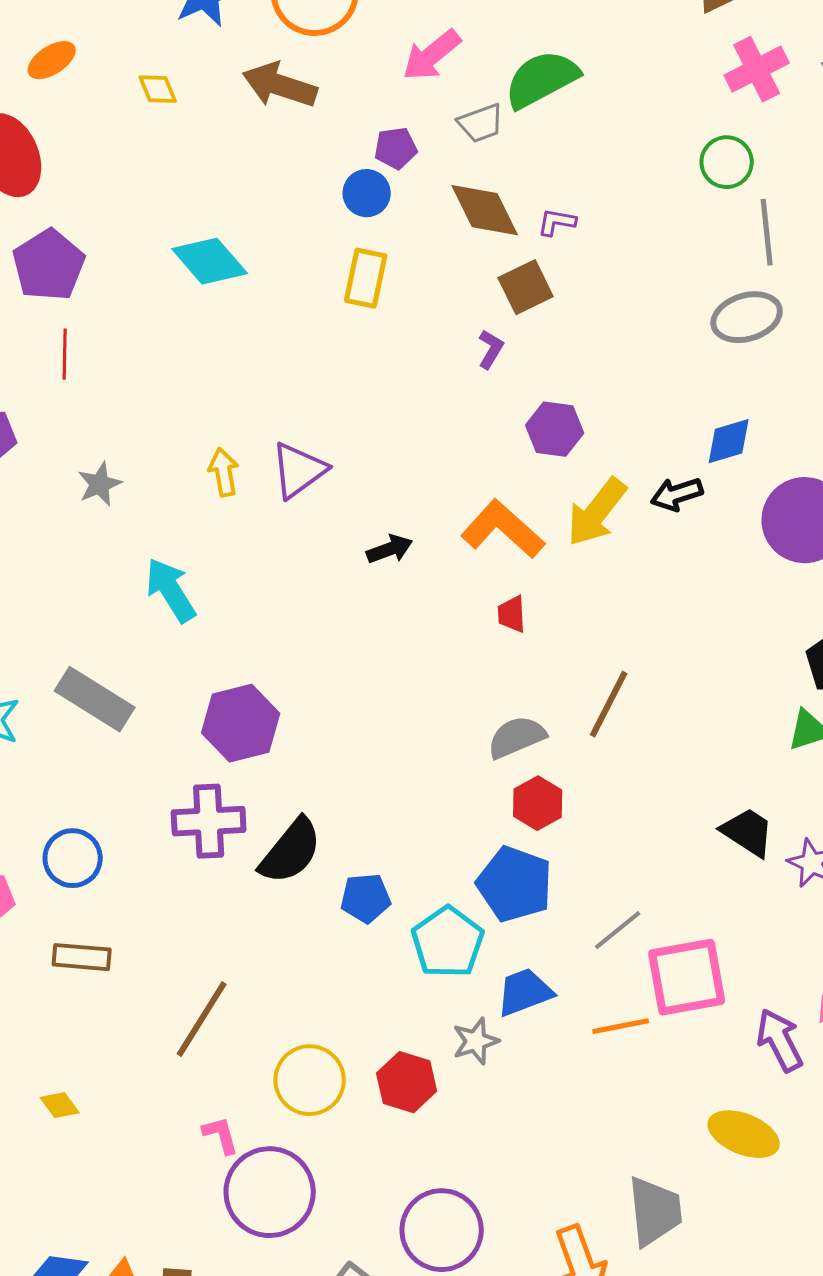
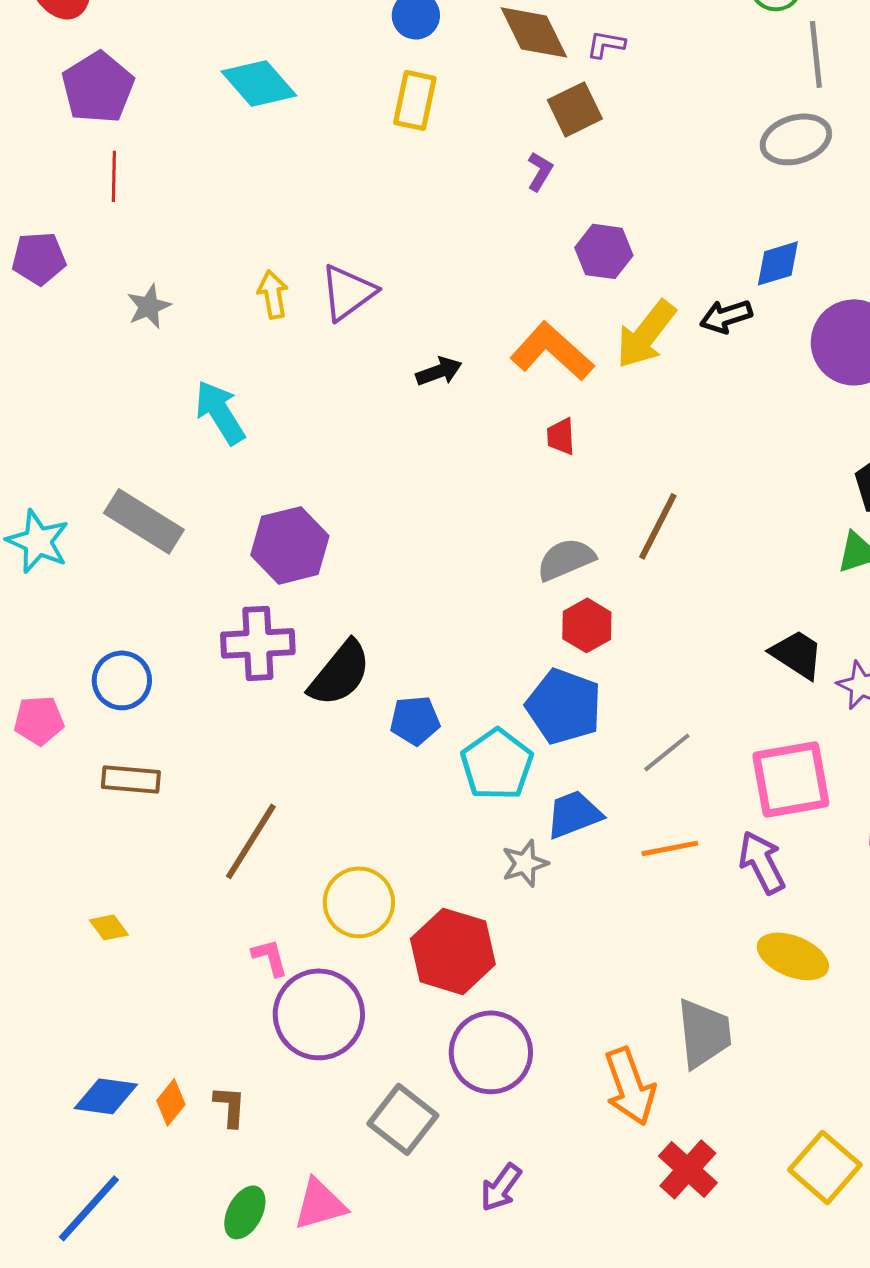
pink square: (687, 977) -> (791, 779), moved
purple arrow: (780, 1040) -> (762, 862), moved
red hexagon: (407, 1082) -> (453, 951), moved, size x1.4

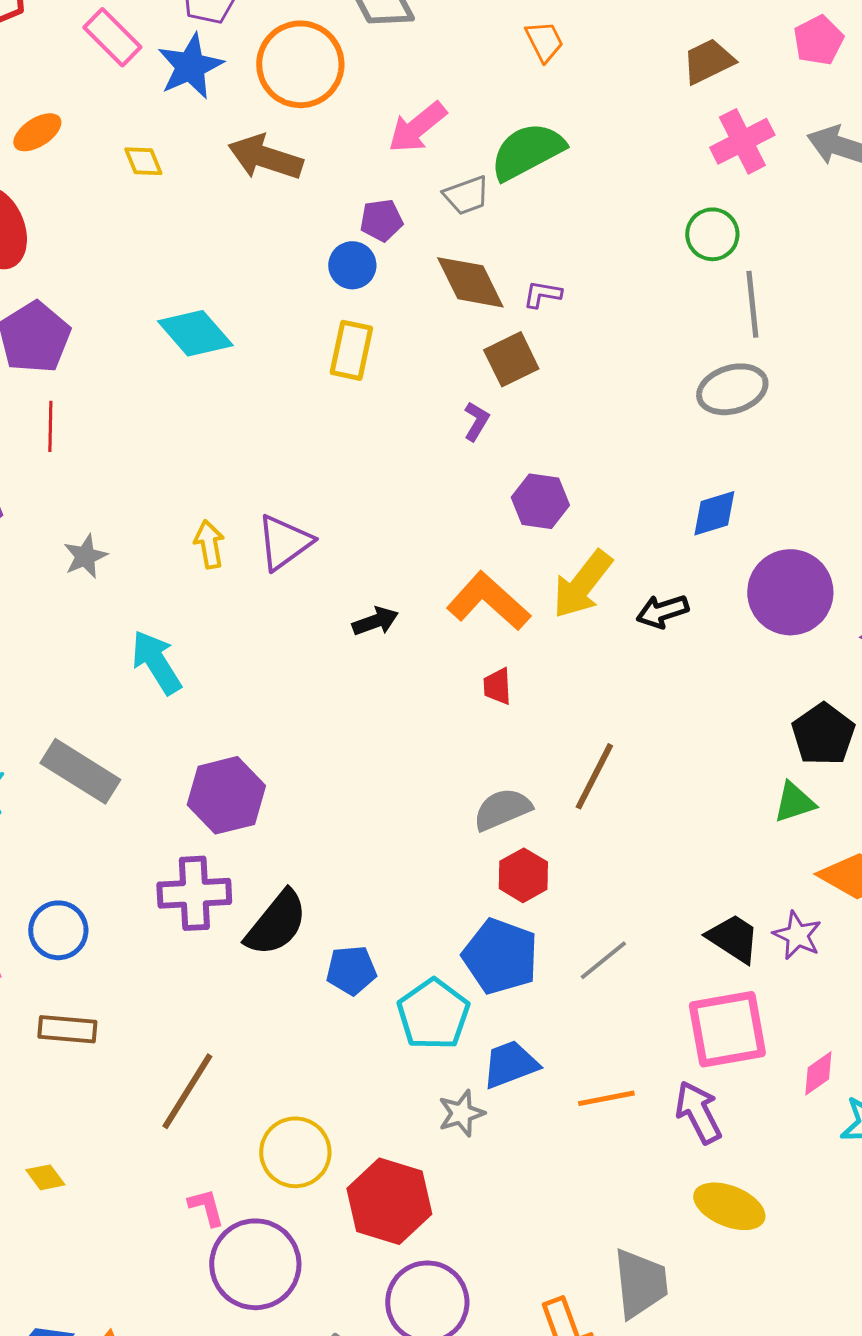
black arrow: (726, 316) -> (662, 611), moved
black trapezoid: (797, 654) -> (733, 938), moved
gray line: (667, 752) -> (603, 960), moved

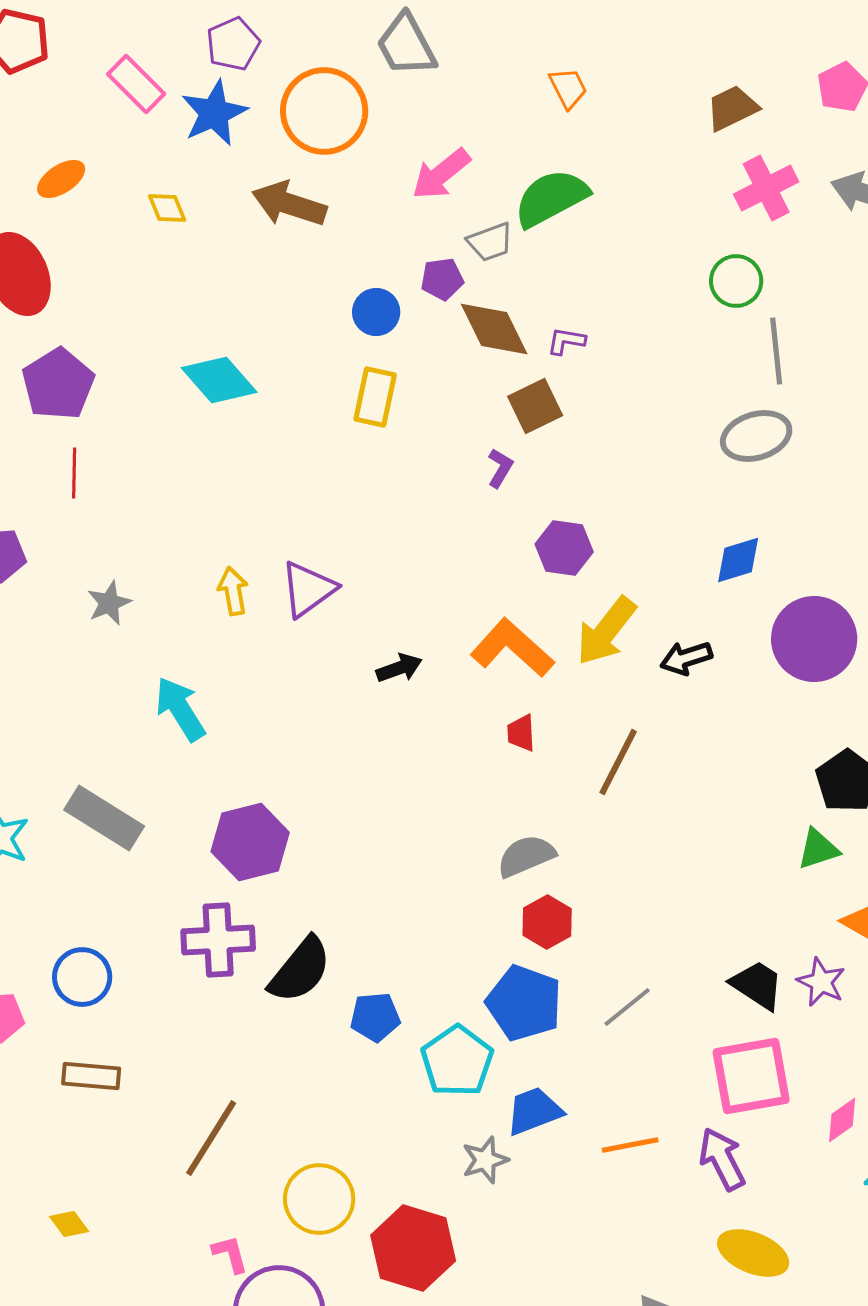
purple pentagon: (381, 220) -> (442, 279), moved
brown line: (594, 776) -> (618, 762), moved

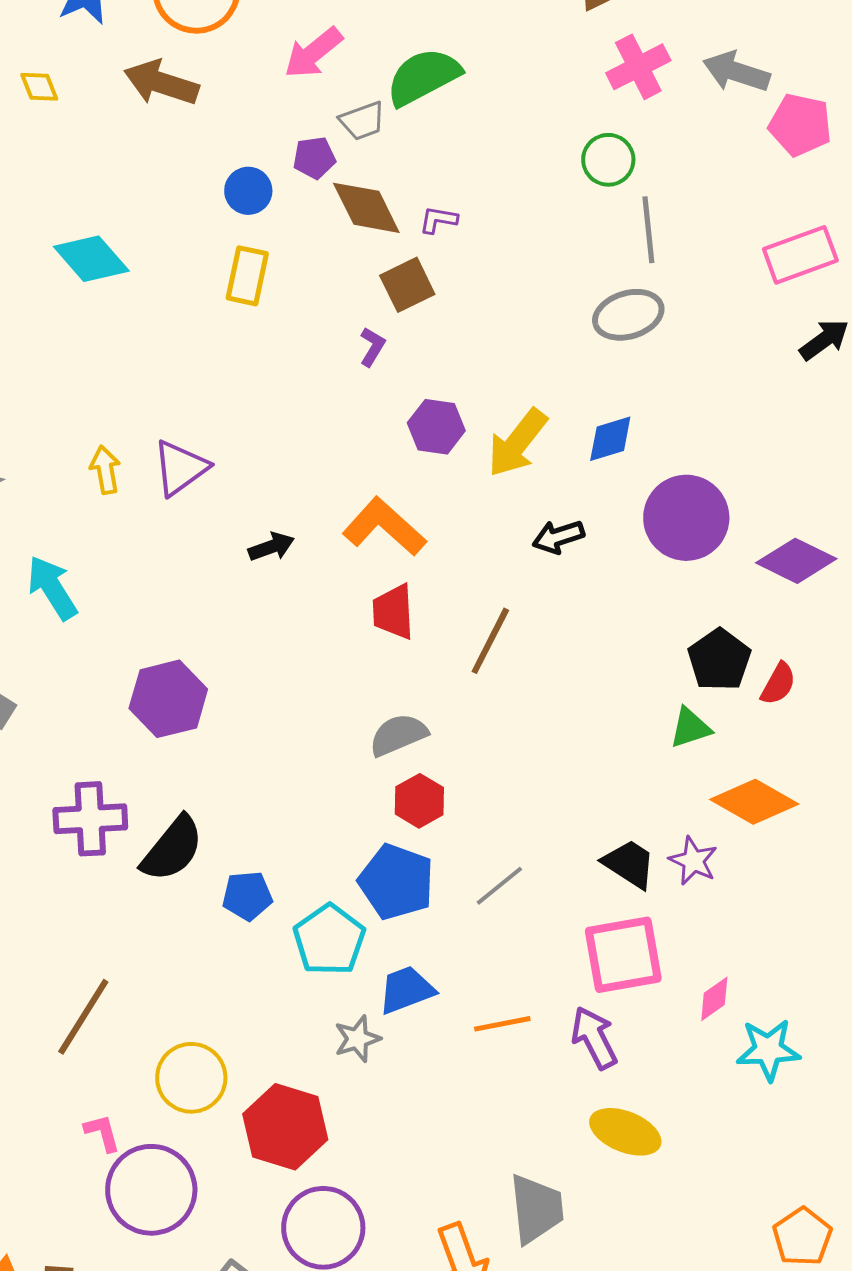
yellow arrow: (606, 631) -> (517, 443), moved
red trapezoid: (521, 733) -> (393, 612), size x1.5
purple hexagon: (250, 842) -> (168, 699), moved

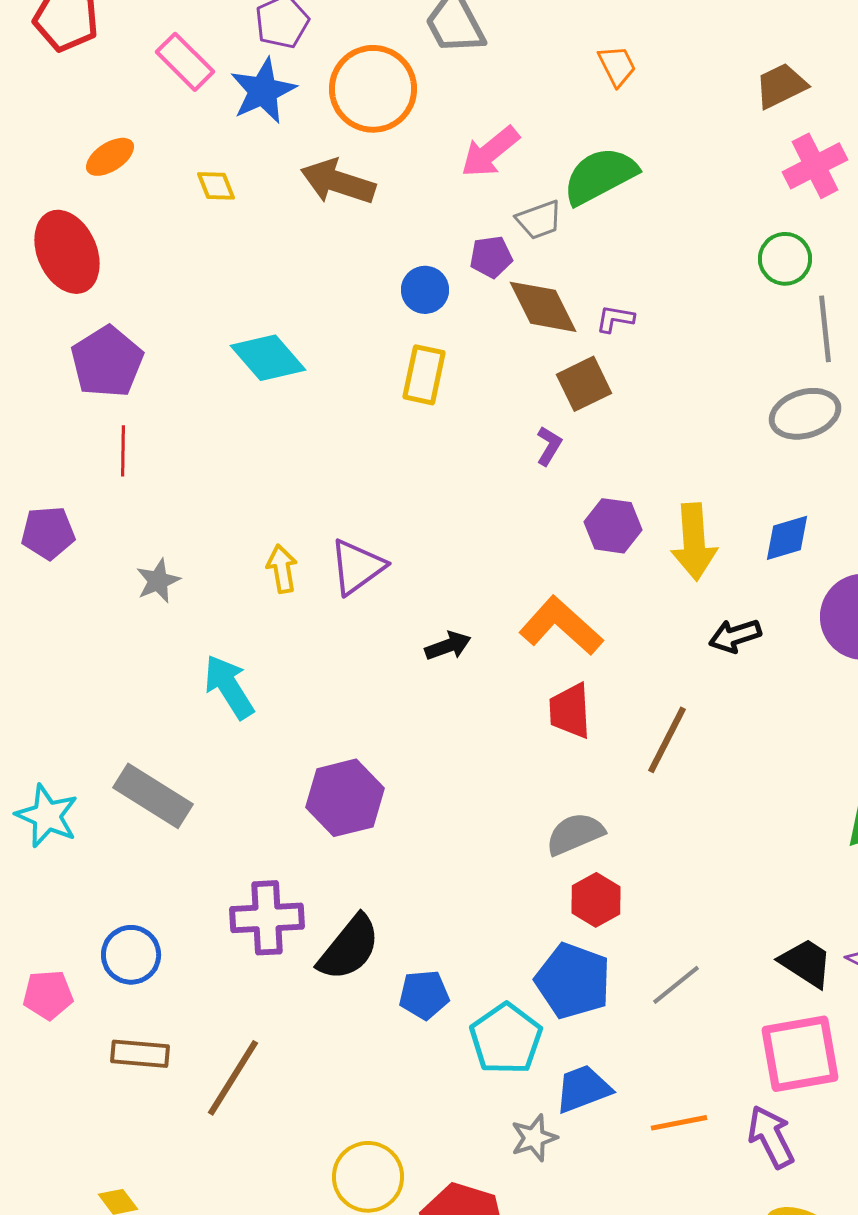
yellow arrow: (517, 443) -> (694, 542), turned -42
brown line: (83, 1017) -> (233, 1078), moved

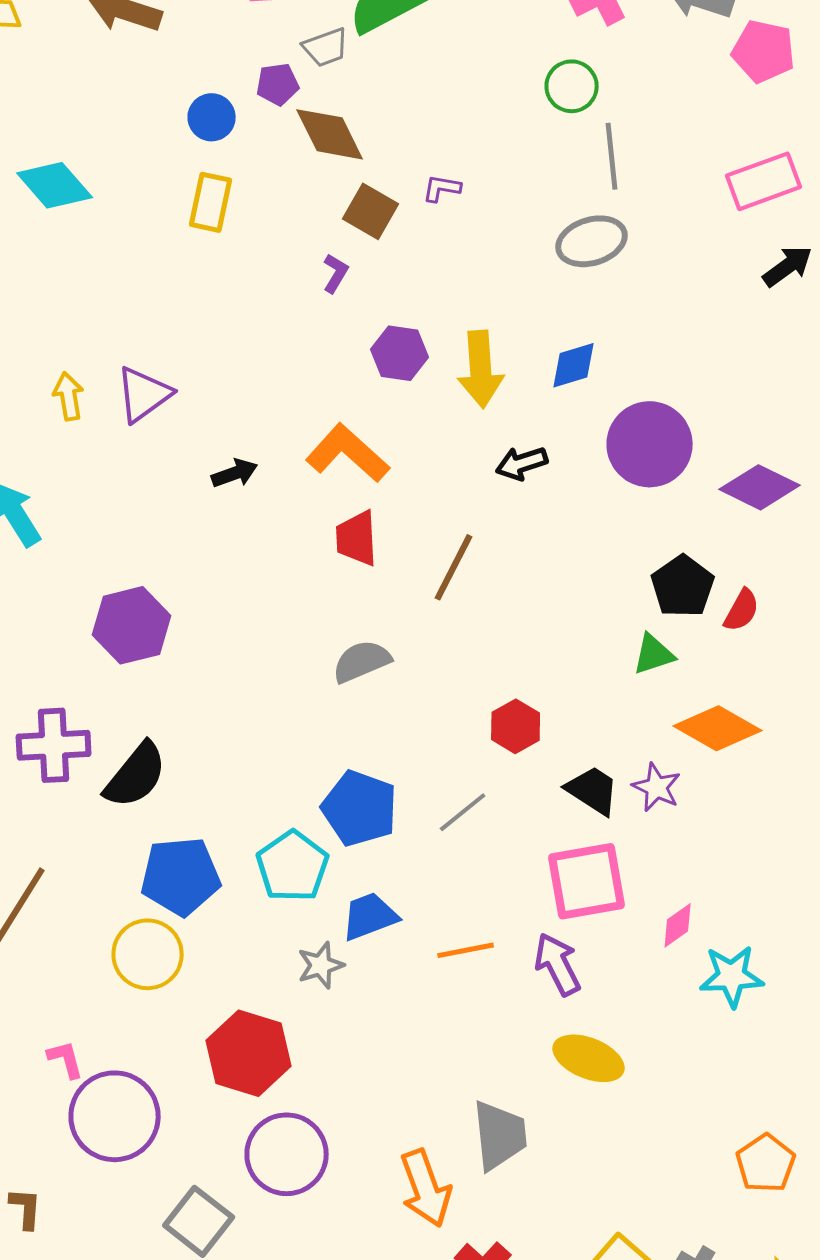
purple L-shape: (615, 319) -> (442, 188), moved
brown square: (584, 384) -> (371, 211), turned -34
red hexagon: (596, 900) -> (516, 726), moved
blue pentagon: (424, 995) -> (181, 876), moved, size x1.6
yellow circle: (368, 1177) -> (148, 954), moved

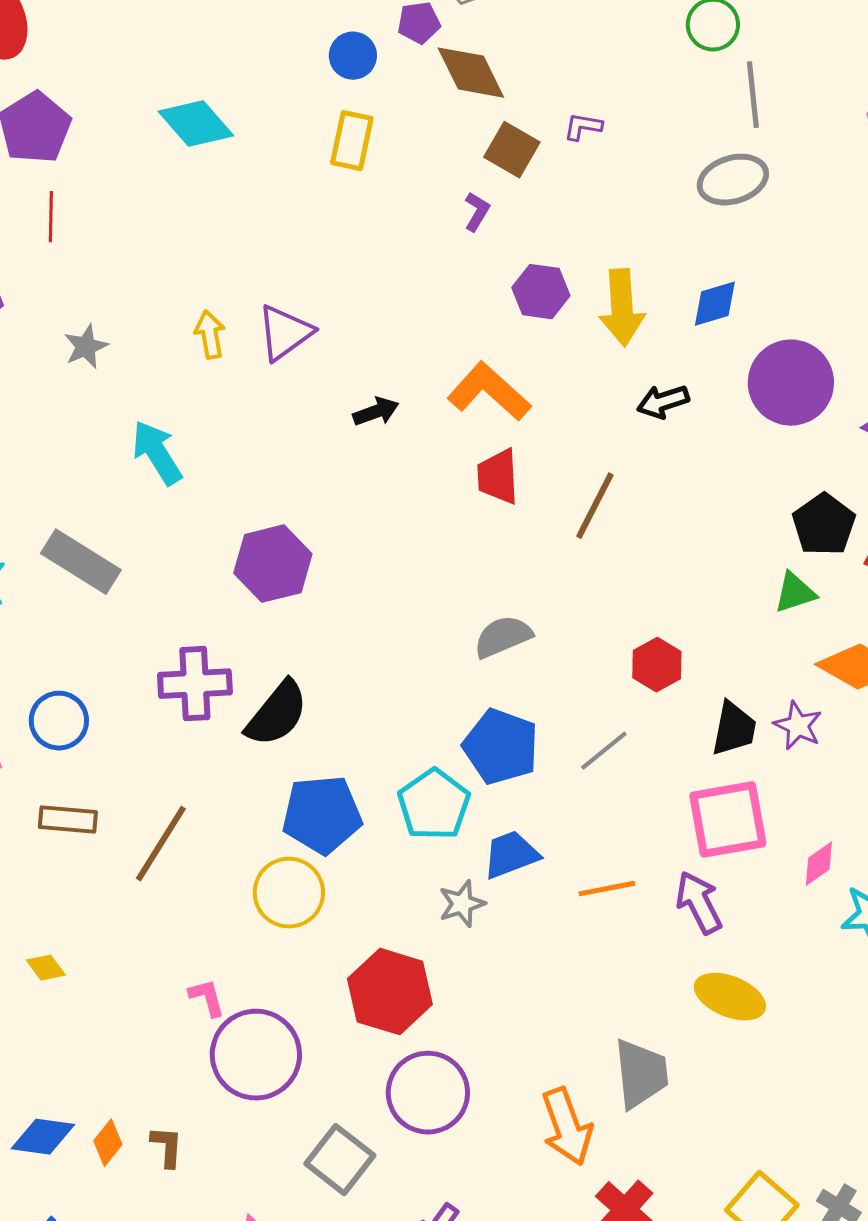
gray semicircle: (362, 661) -> (503, 637), moved
black trapezoid: (593, 790) -> (734, 729), turned 68

